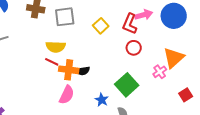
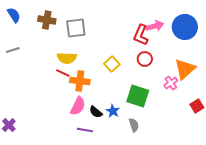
yellow square: (101, 26) -> (112, 64), moved
black semicircle: (83, 71) -> (96, 112), moved, turned 48
green square: (127, 85) -> (138, 96), turned -30

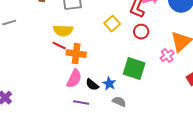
yellow square: (112, 64) -> (112, 24), moved
gray semicircle: (134, 125) -> (119, 102), moved, turned -48

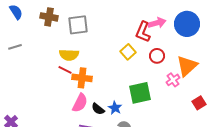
yellow square: (112, 24) -> (128, 52), moved
red circle: (141, 32) -> (157, 56), moved
green square: (134, 69) -> (140, 93), turned -30

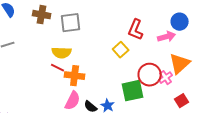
pink arrow: (157, 23) -> (167, 37), moved
blue circle: (187, 24) -> (180, 22), size x0.7
red circle: (157, 56) -> (150, 75), moved, size x1.5
red square: (199, 103) -> (182, 101), moved

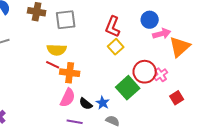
blue circle: (180, 22) -> (150, 20), moved
red L-shape: (136, 30) -> (113, 27), moved
orange triangle: (180, 64) -> (180, 47), moved
green square: (133, 91) -> (128, 88), turned -30

